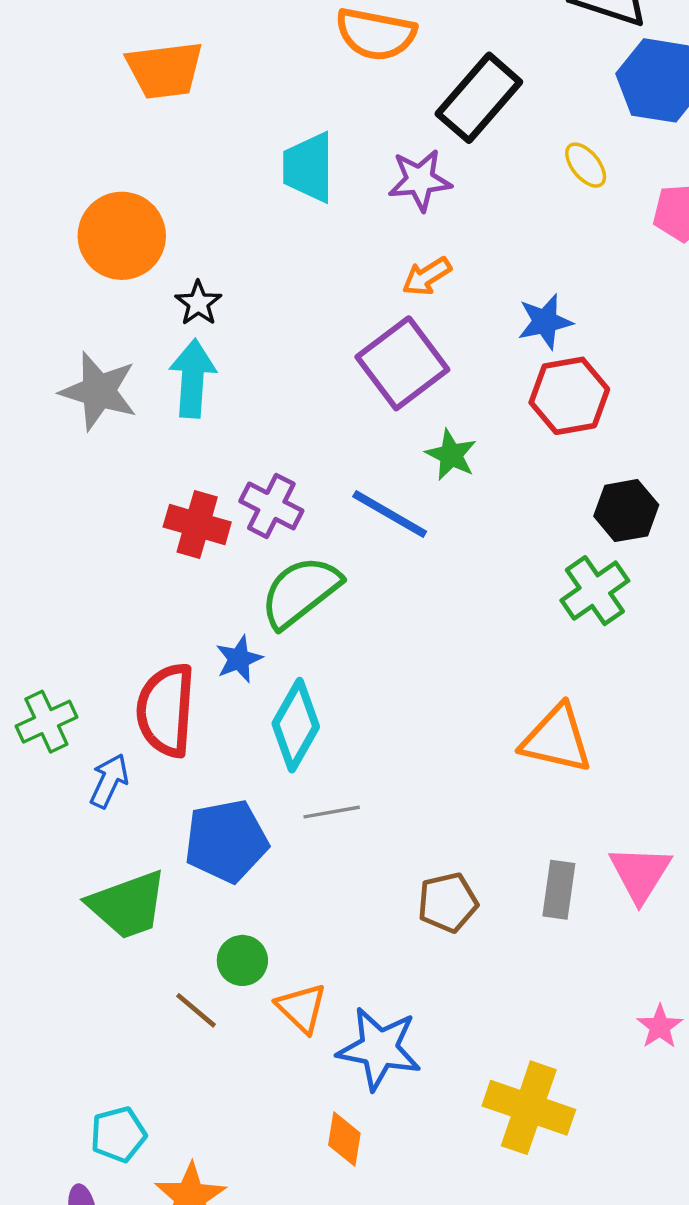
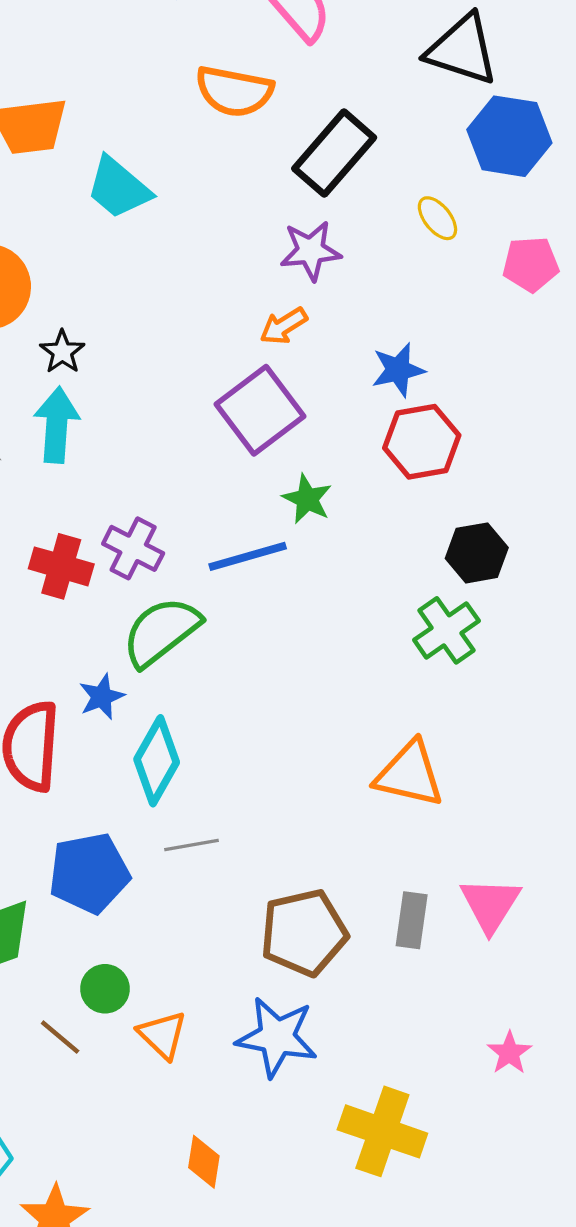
cyan trapezoid: (308, 167) -> (118, 188), moved, turned -50
purple star: (420, 180) -> (311, 251), moved
blue line: (390, 514) -> (248, 556), turned -46
brown pentagon: (448, 902) -> (304, 933), size x1.5
blue star: (379, 1049) -> (277, 1037), moved

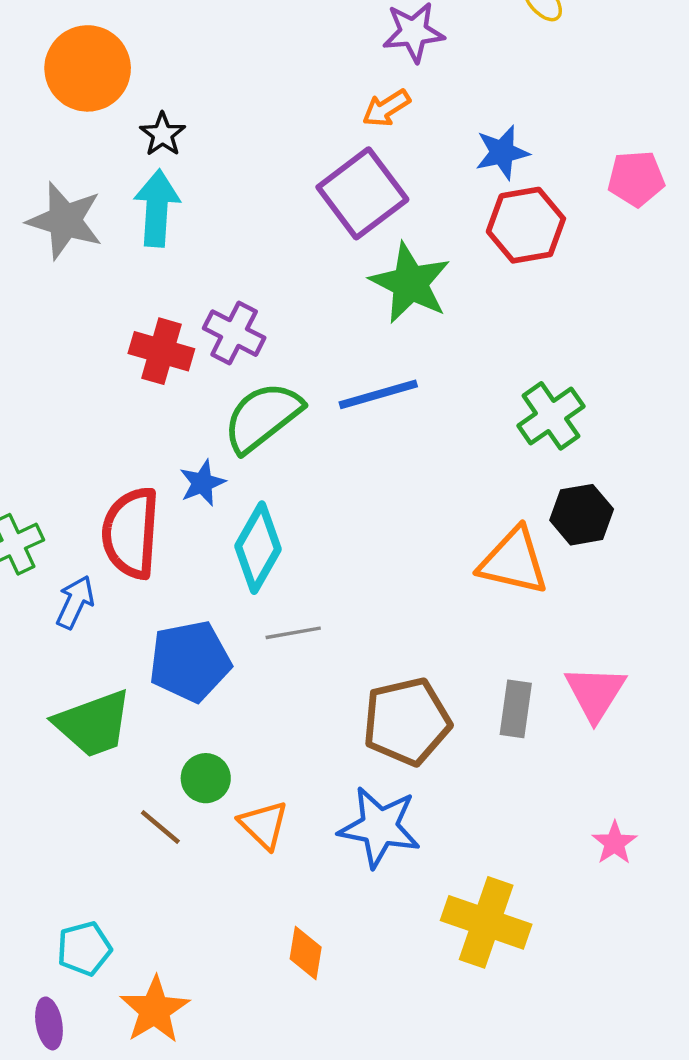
pink pentagon: (531, 264) -> (636, 179), moved
green star: (307, 499) -> (410, 283), size x1.6
black hexagon: (477, 553) -> (582, 515), moved
blue line: (248, 556) -> (378, 394), moved

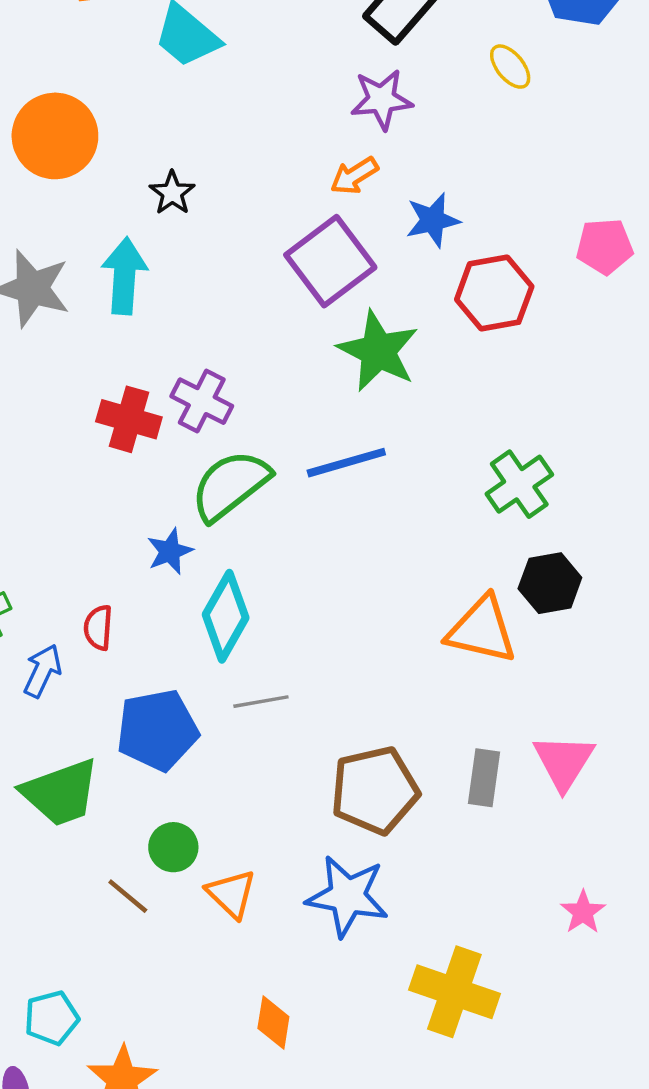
black star: (163, 134) -> (172, 193), moved
blue star: (502, 152) -> (433, 220), moved
red semicircle: (131, 533) -> (98, 628), moved, size x0.5

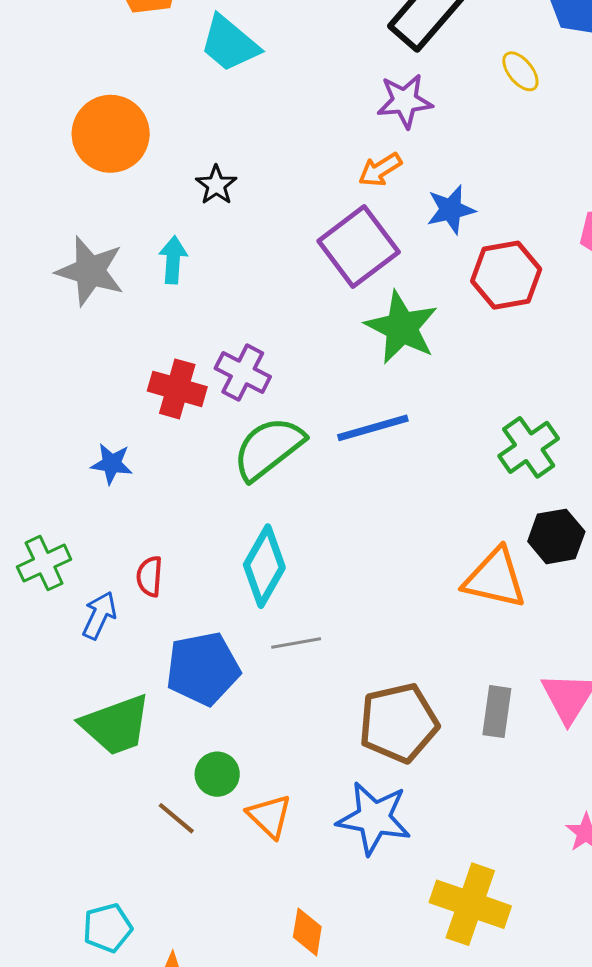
cyan arrow: (124, 276) -> (173, 260), size x0.7
blue star: (170, 551) -> (112, 464), moved, turned 30

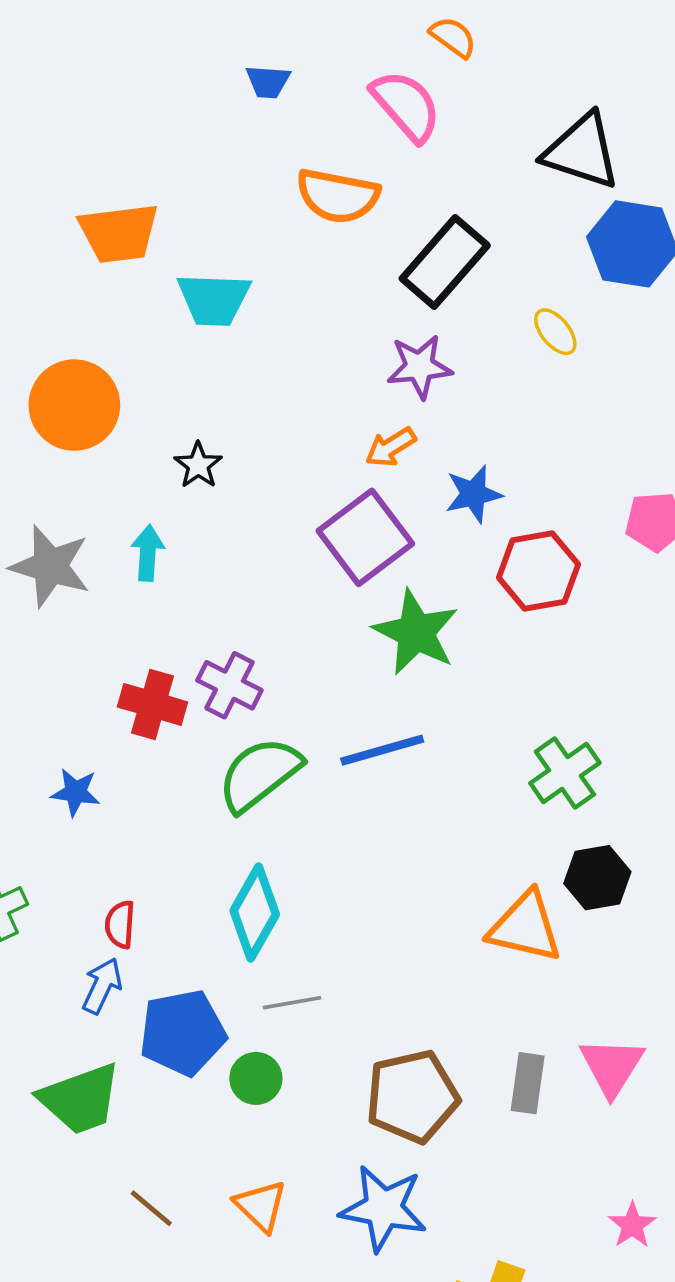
cyan trapezoid: (229, 44) -> (214, 299), turned -38
blue arrow: (99, 615) -> (102, 986), moved
green circle: (217, 774) -> (256, 1078), moved

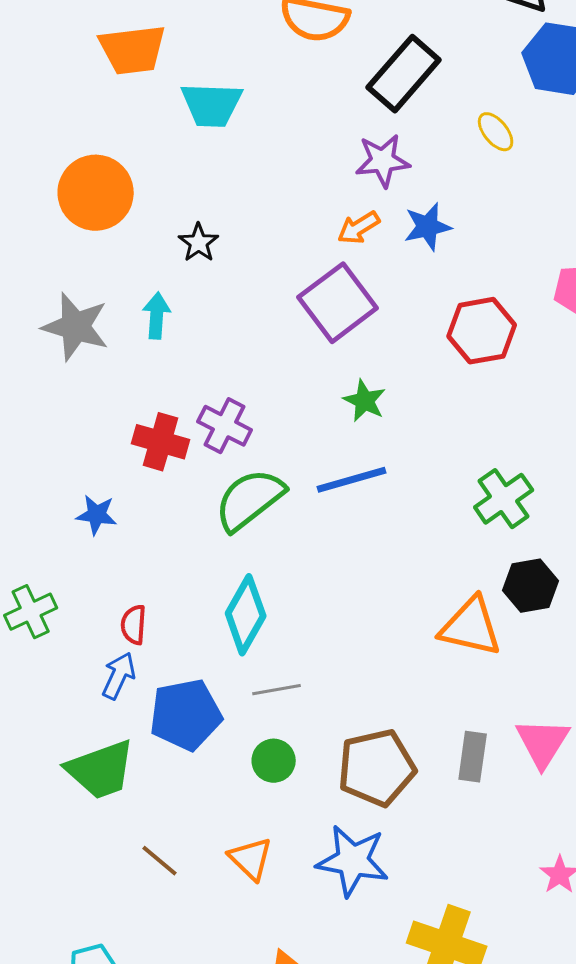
blue star: (474, 494) -> (428, 227), moved
green star: (416, 632) -> (365, 401), moved, size x0.6
green circle: (256, 1078) -> (274, 761), moved

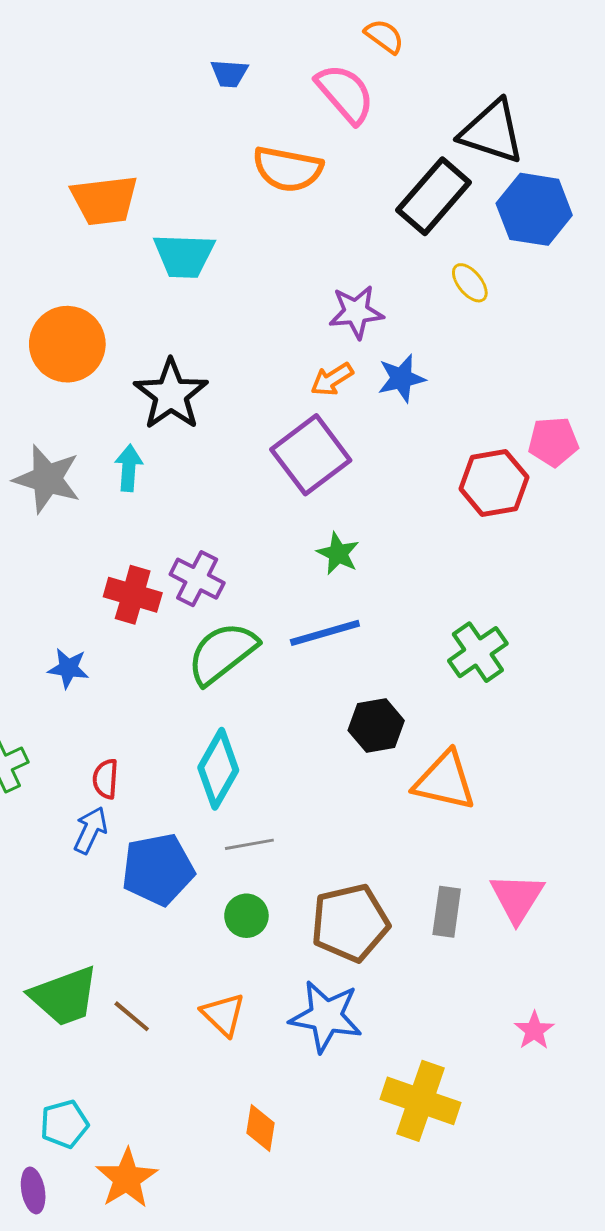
black rectangle: (404, 74) -> (434, 196), moved
black star: (199, 243) -> (171, 394), size x1.8
red hexagon: (482, 331) -> (494, 483), moved
black hexagon: (531, 586) -> (376, 726), moved
green trapezoid: (101, 770) -> (64, 996), moved

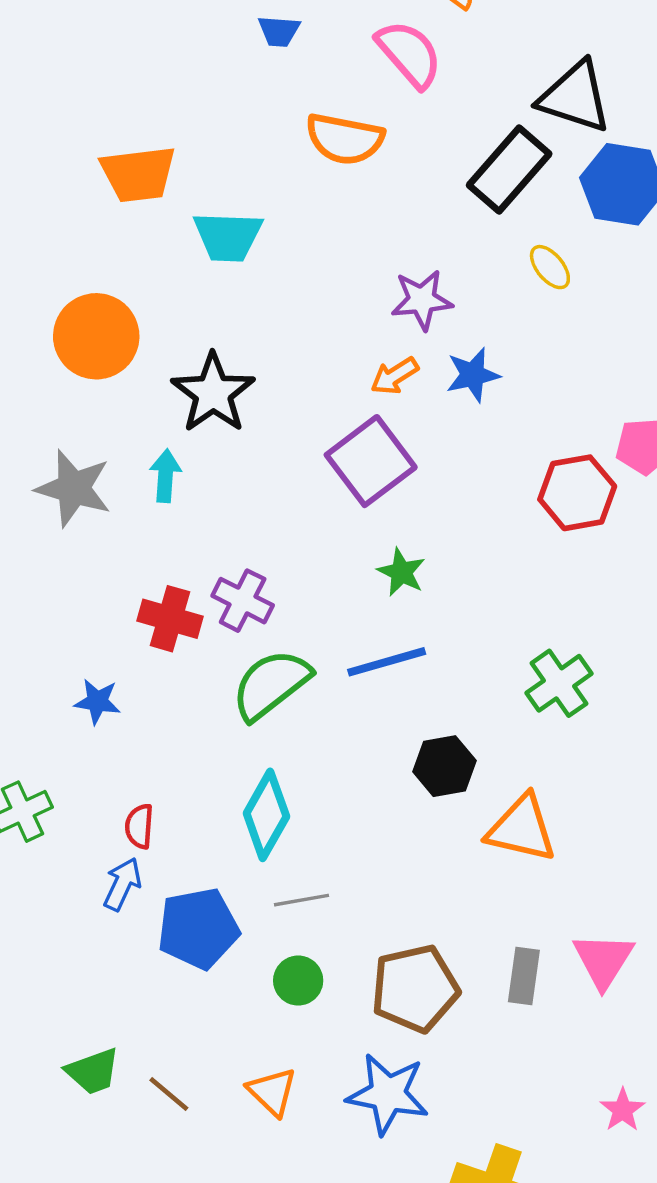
green trapezoid: (64, 996) -> (93, 1071), size x0.7

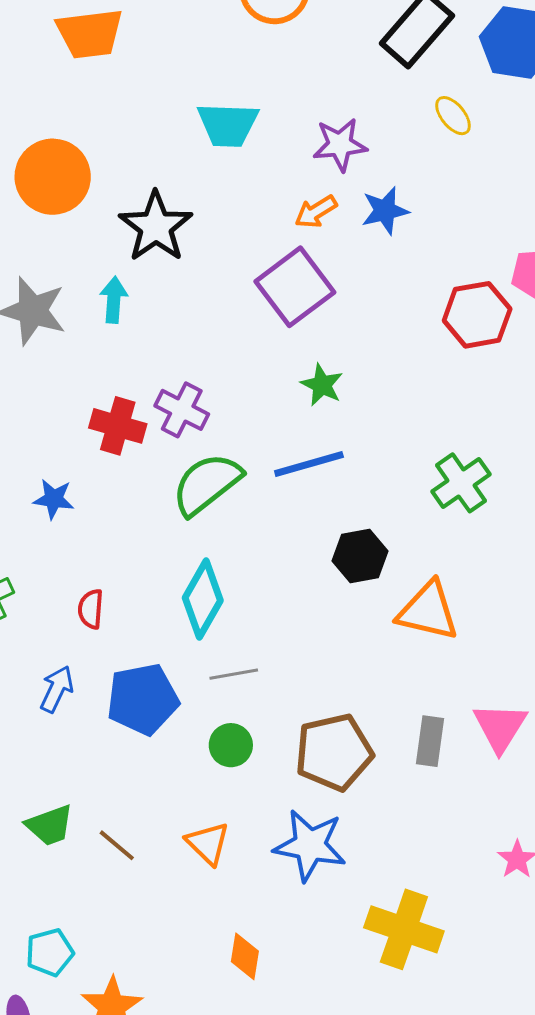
cyan trapezoid: (228, 236) -> (228, 125), moved
blue arrow: (122, 884) -> (57, 689), moved

